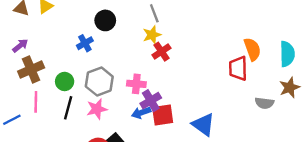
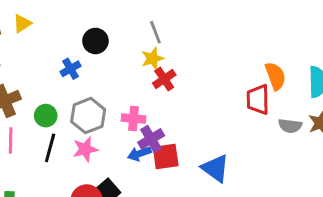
gray semicircle: (264, 103) -> (290, 126), moved

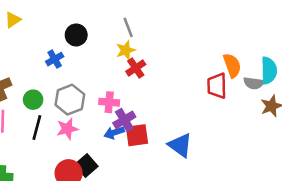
gray semicircle: (290, 126) -> (254, 83), moved

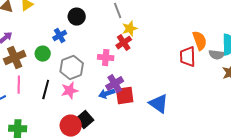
yellow star: (126, 50) -> (130, 29), moved
green circle: (33, 100) -> (43, 54), moved
pink cross: (109, 102) -> (106, 58), moved

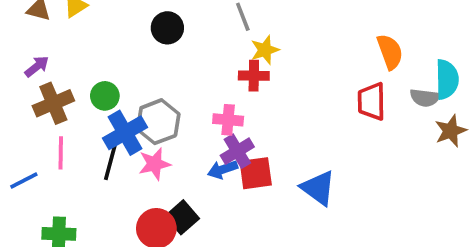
blue cross: (60, 36) -> (125, 133), moved, size x1.6
orange semicircle: (200, 41) -> (390, 52), moved
red cross: (124, 43) -> (254, 76), turned 35
pink cross: (106, 58) -> (228, 120), moved

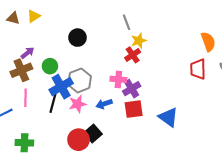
black circle: (167, 28) -> (78, 38), moved
purple arrow: (37, 66) -> (27, 53), moved
red cross: (254, 76) -> (133, 55), turned -35
purple cross: (237, 151) -> (132, 89), moved
blue arrow: (223, 169) -> (104, 104), moved

